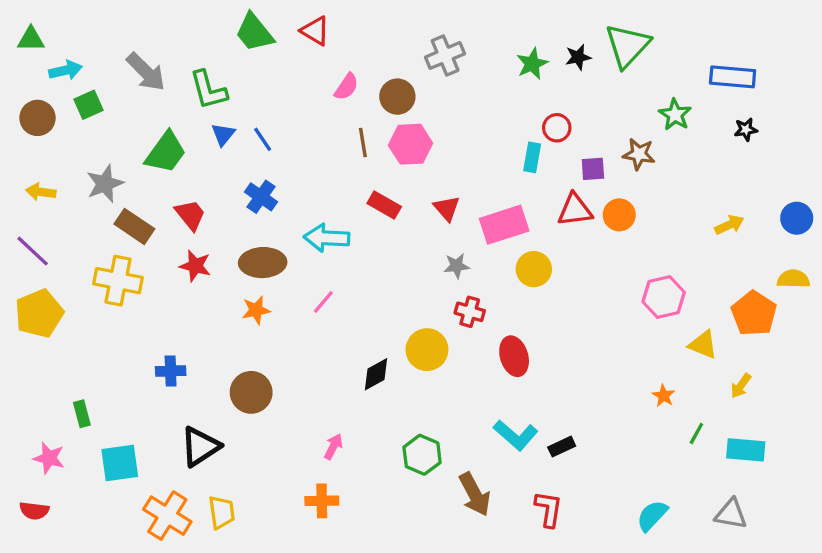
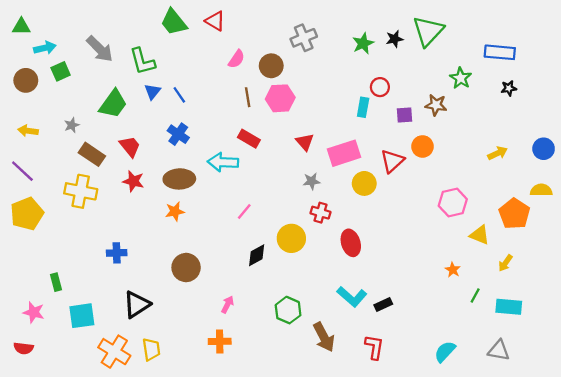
gray star: (105, 184) -> (72, 125), size x0.6
red rectangle: (384, 205) -> (249, 139), moved
red triangle: (575, 210) -> (392, 161), moved, turned -35
pink line: (323, 302) -> (244, 211), moved
brown circle: (251, 392) -> (186, 268), moved

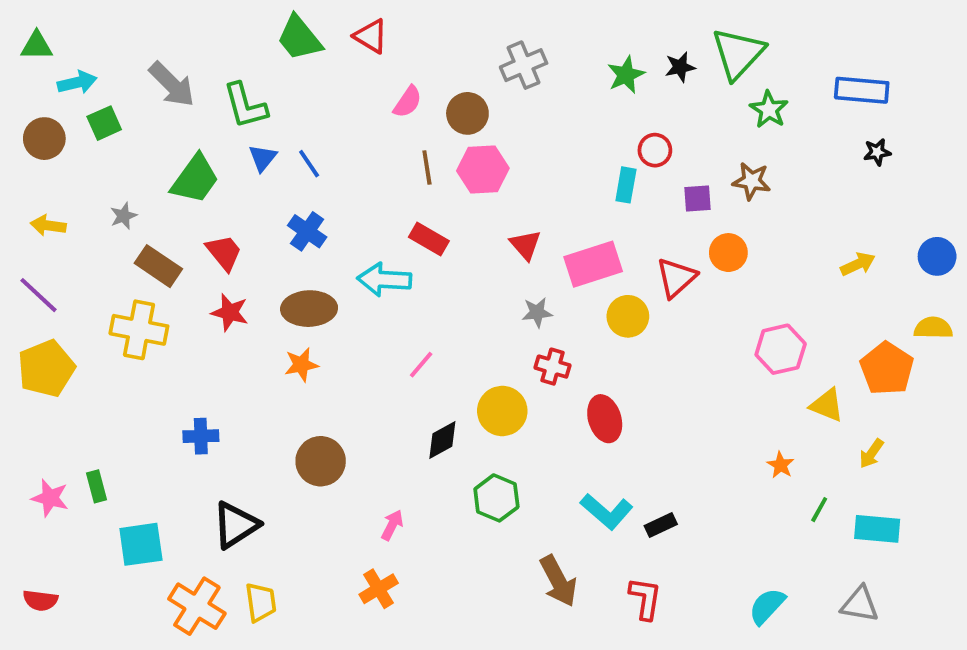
green star: (461, 78) -> (769, 110), moved
green hexagon: (288, 310) -> (496, 498), moved
pink star: (34, 312) -> (50, 498), moved
orange cross: (220, 341) -> (379, 589), turned -30

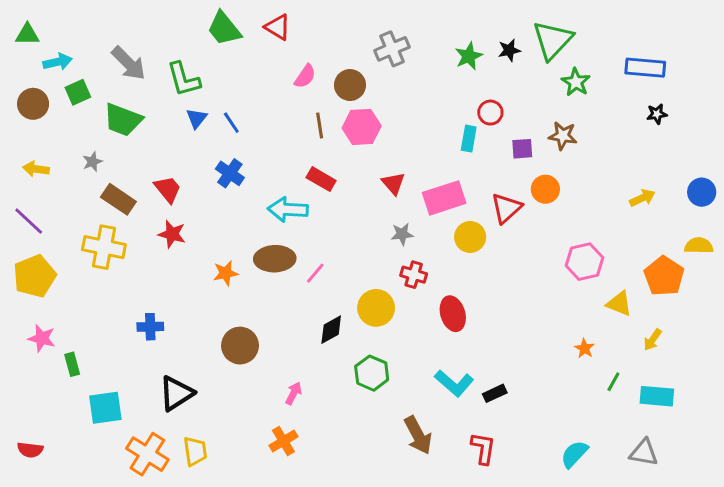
green trapezoid: (195, 179) -> (123, 120), moved, turned 75
brown ellipse: (309, 309) -> (275, 259), moved
pink star: (50, 498) -> (42, 338), moved

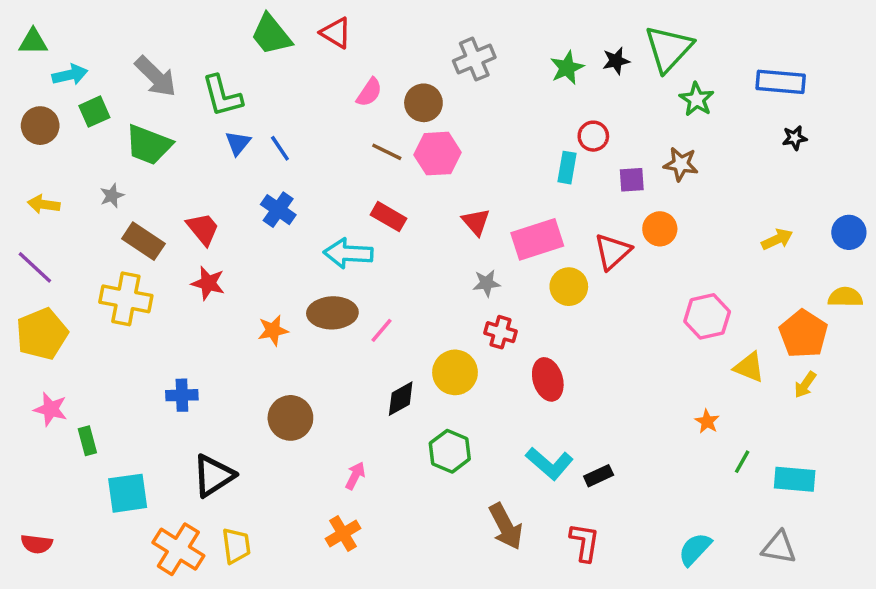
brown line: (320, 126) -> (387, 152), turned -55
yellow arrow: (652, 340) -> (805, 385), moved

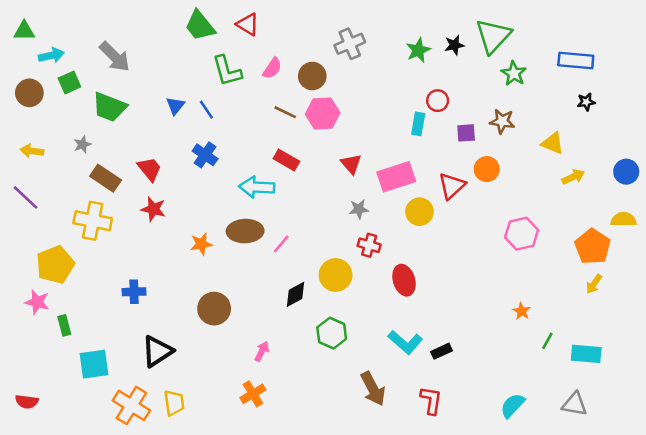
green L-shape: (222, 96) -> (227, 71), moved
yellow pentagon: (42, 334) -> (55, 265), moved
yellow triangle: (749, 367) -> (553, 143), moved

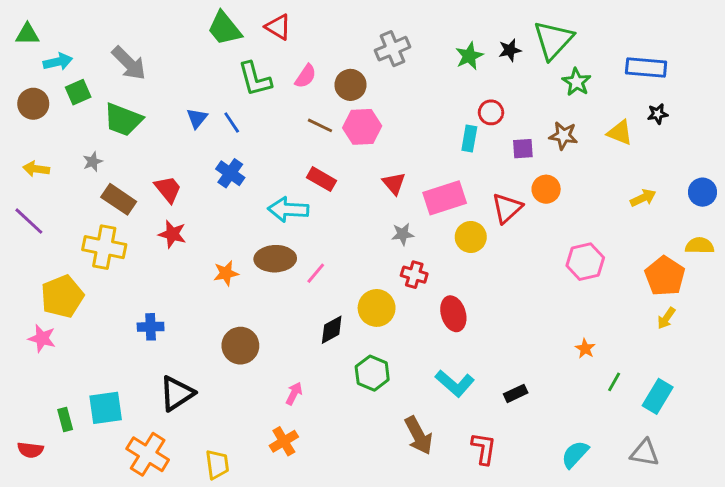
yellow triangle: (553, 143) -> (620, 133), moved
green rectangle: (64, 325) -> (65, 420), moved
black rectangle: (441, 351) -> (516, 393), moved
cyan rectangle: (586, 354) -> (658, 396), turned -64
yellow trapezoid: (174, 403) -> (217, 464), moved

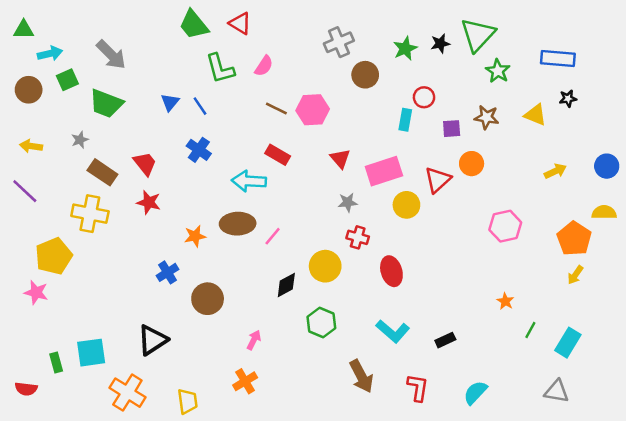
brown circle: (350, 85) -> (365, 75), moved
blue cross: (151, 327) -> (167, 272), moved, turned -30
cyan semicircle: (575, 454) -> (475, 393), moved

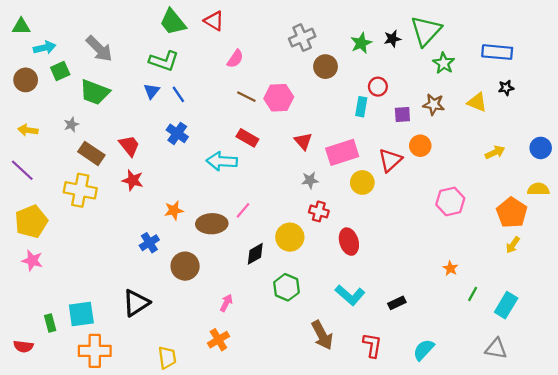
green L-shape: (220, 68) -> (164, 61), moved, turned -56
brown ellipse: (238, 224) -> (212, 224), moved
yellow pentagon: (54, 256) -> (31, 222), moved
orange cross: (127, 393) -> (95, 351), moved, turned -32

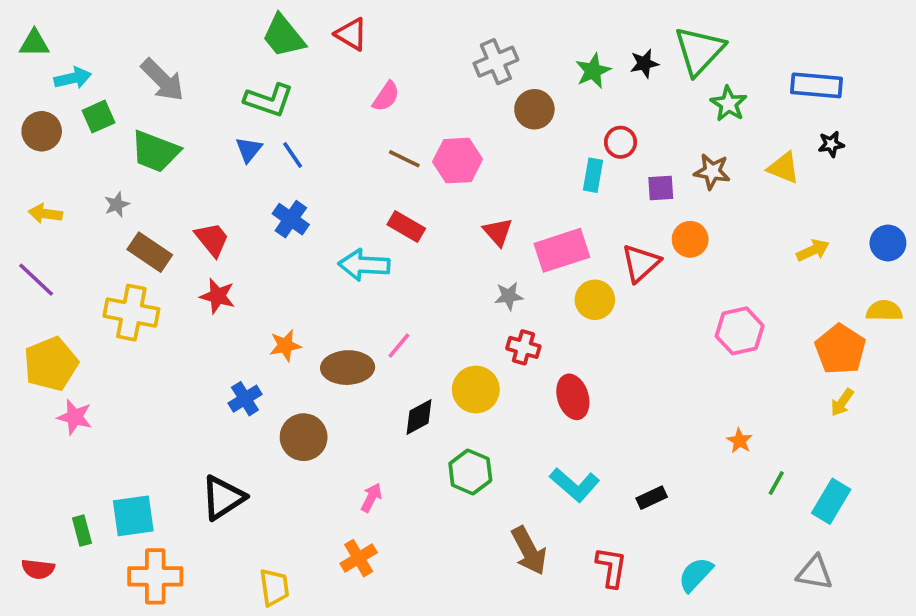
pink star: (32, 261) -> (75, 417), moved

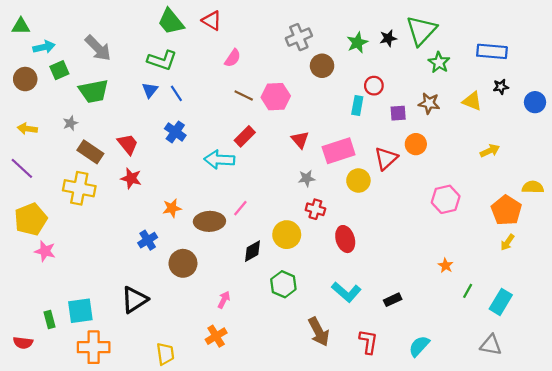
green trapezoid: (155, 151) -> (94, 91), turned -32
red rectangle: (406, 226) -> (245, 136), turned -75
blue circle: (888, 243) -> (535, 102), moved

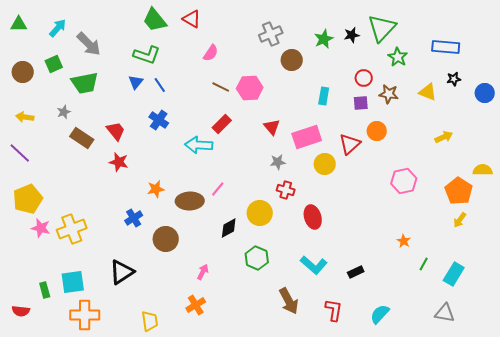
cyan arrow: (44, 47) -> (58, 28), moved, turned -36
red circle: (374, 86) -> (364, 78), moved
yellow cross: (79, 188) -> (72, 229), moved, turned -32

